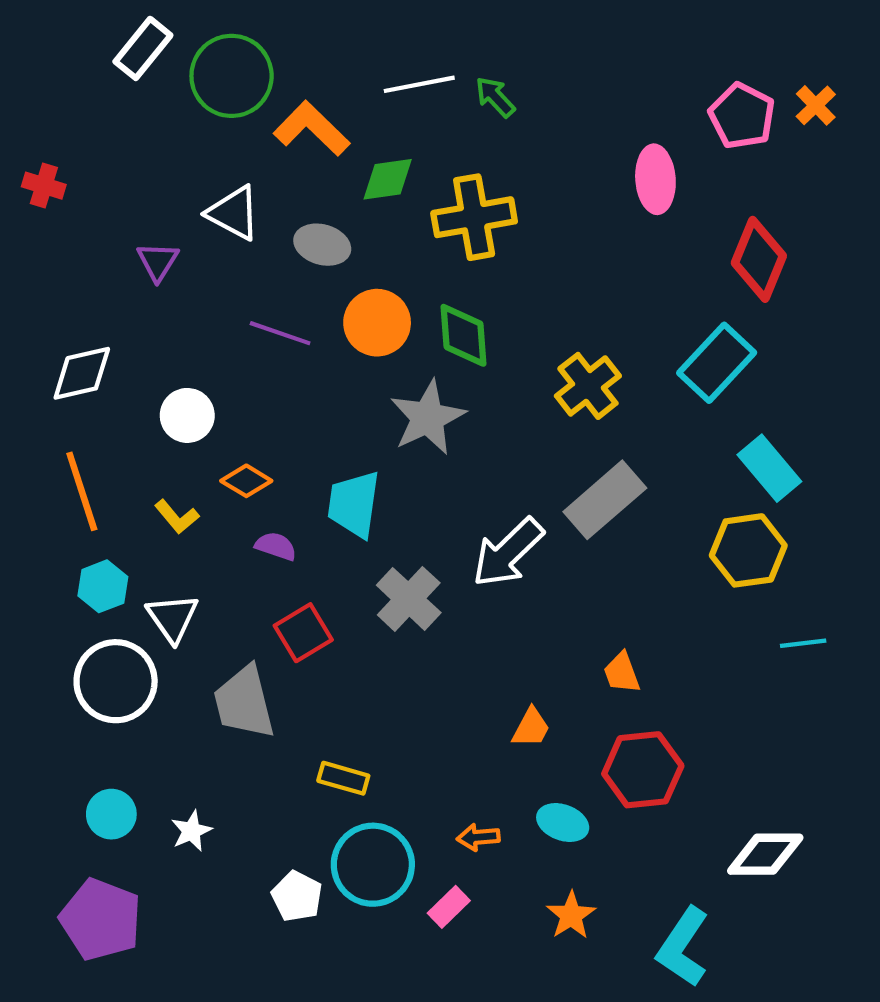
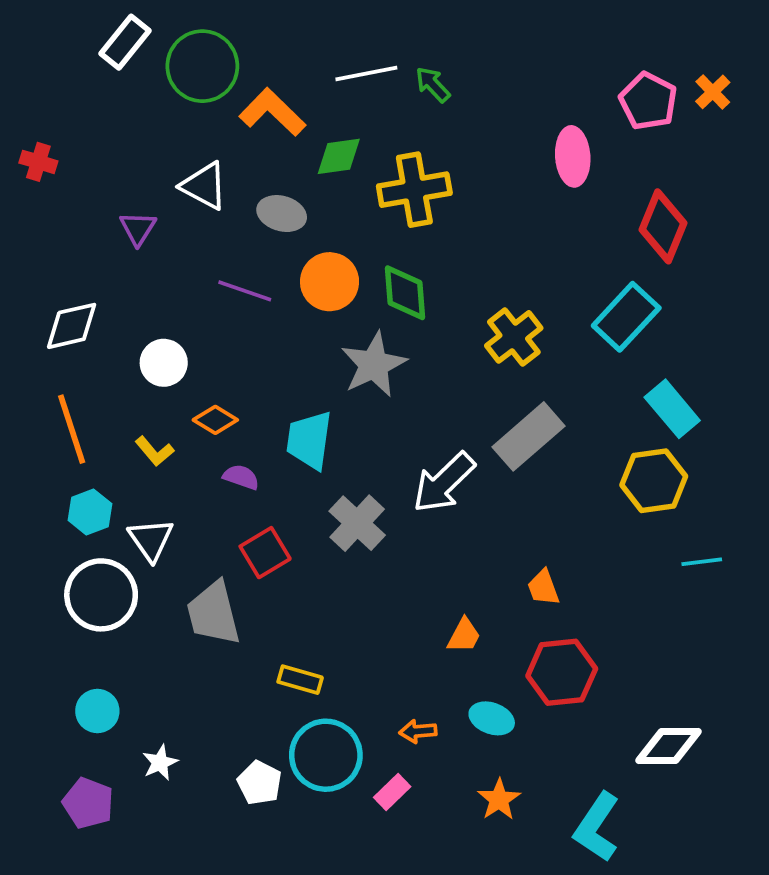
white star: (191, 831) -> (160, 763), moved
purple pentagon: (101, 920) -> (88, 803), size x0.7

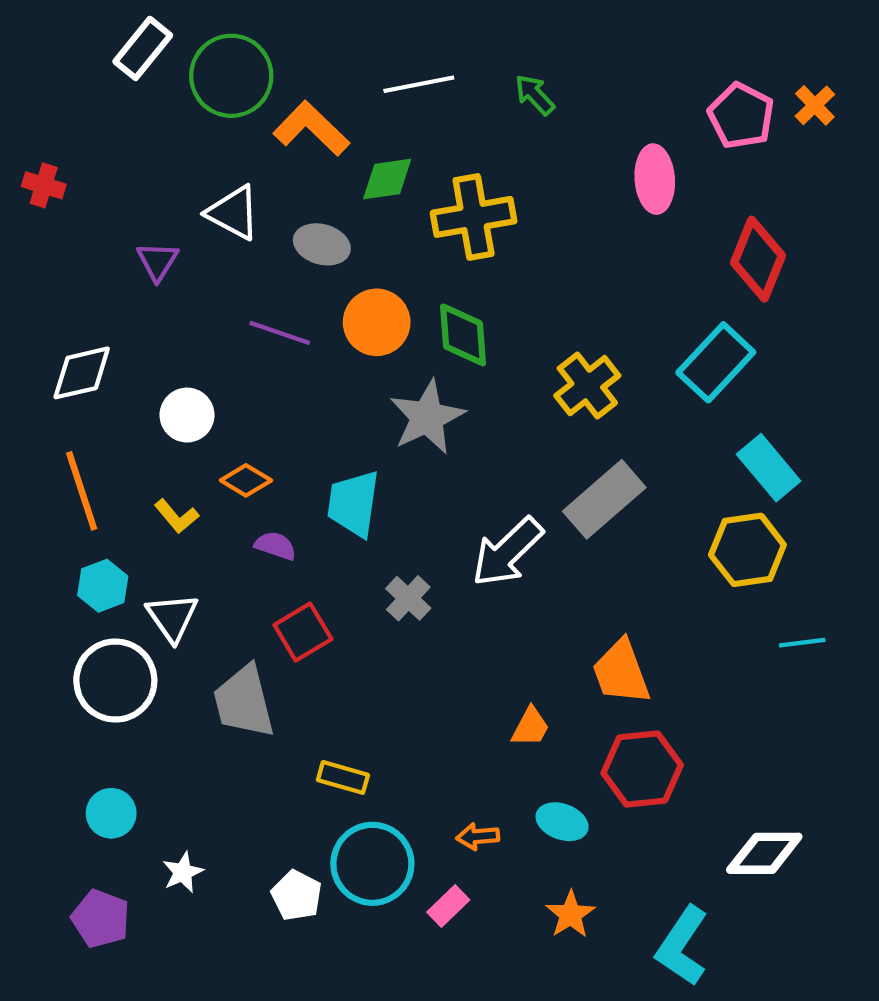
green arrow: (433, 85) -> (535, 95), moved
gray cross: (357, 523) -> (408, 598), size x0.7
orange trapezoid: (543, 588) -> (621, 672), size x1.6

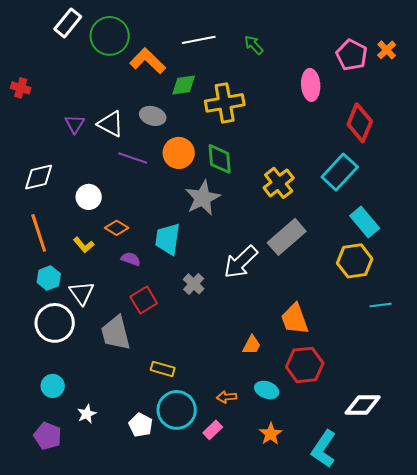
white triangle: (233, 213) -> (111, 124), moved

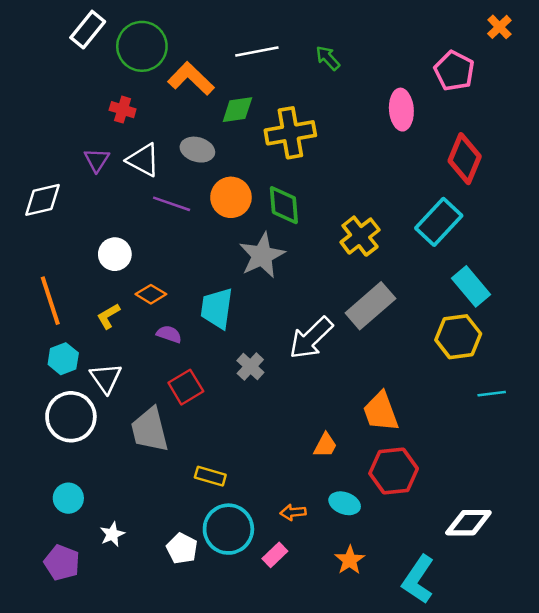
orange cross: (387, 50) -> (499, 27), moved
red cross: (21, 88) -> (123, 110), moved
white diamond: (39, 177) -> (43, 200), moved
yellow L-shape: (84, 245) -> (108, 316), turned 100

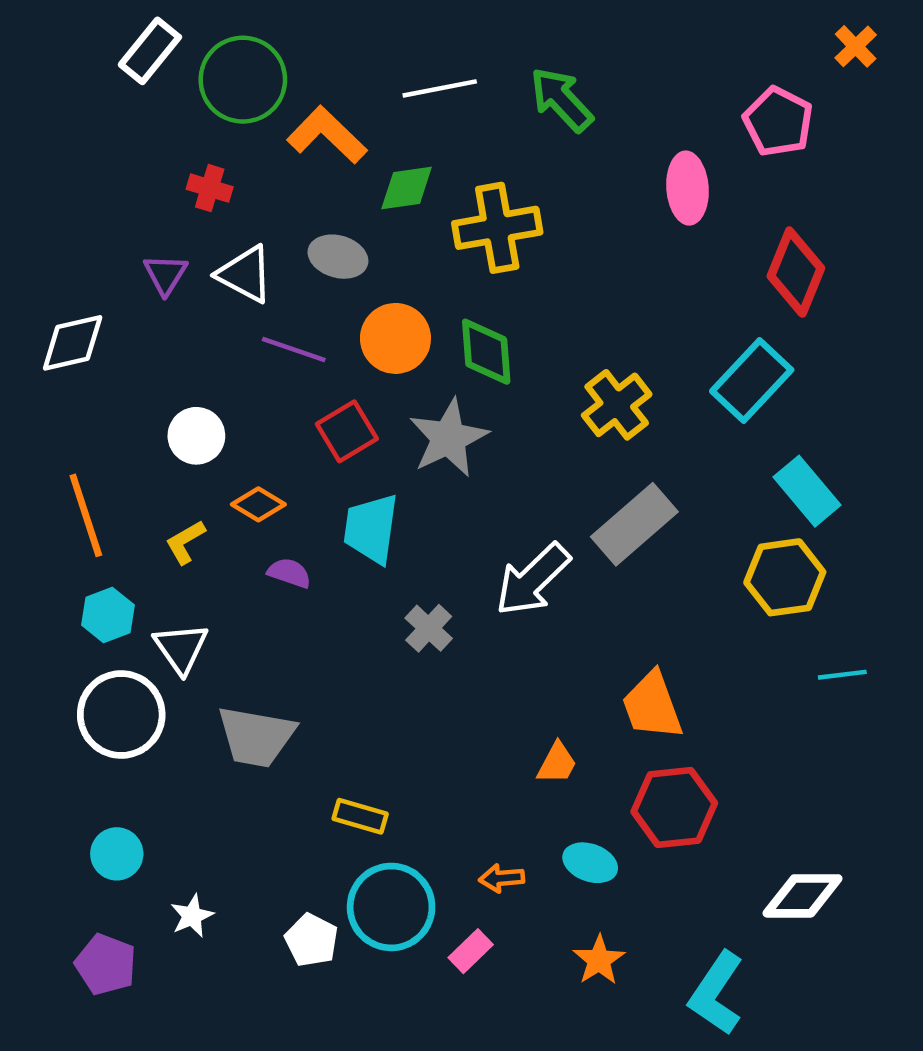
green arrow: (328, 58) -> (561, 100), size x1.5
red square: (186, 387) -> (347, 431), moved
gray trapezoid: (150, 430) -> (256, 737), turned -66

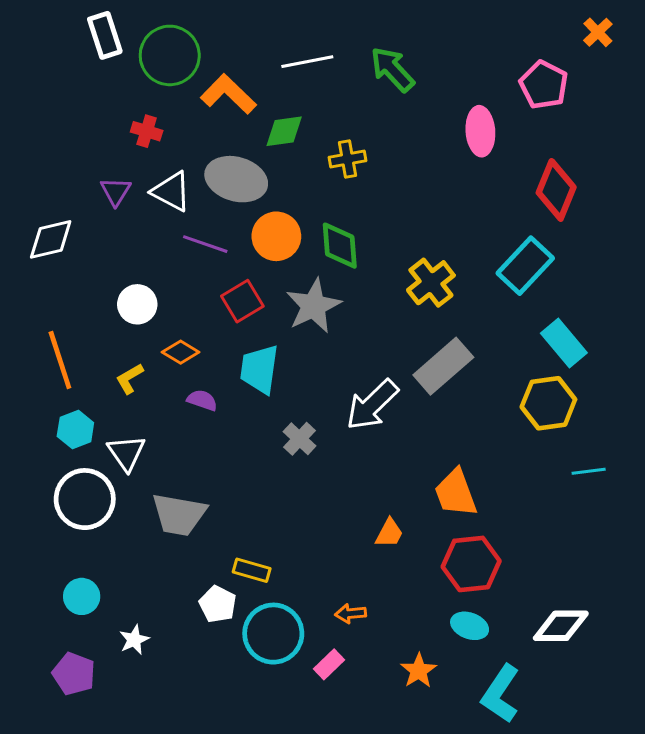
white rectangle: (150, 51) -> (105, 35), turned -57
yellow cross: (497, 228) -> (347, 159), size x0.6
gray ellipse: (338, 257) -> (236, 179), size x1.5
cyan ellipse: (590, 863) -> (470, 626), moved
white pentagon: (311, 940) -> (218, 604), moved

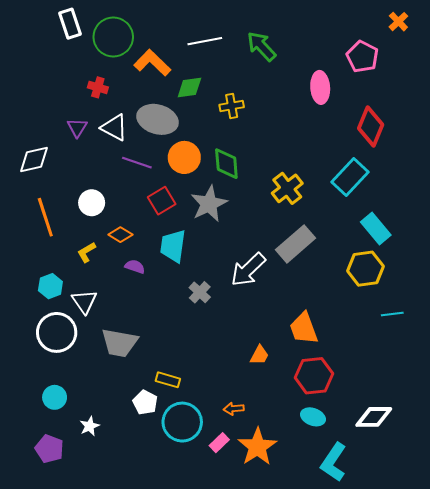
orange line: (60, 360) -> (45, 217), moved
orange star: (419, 671) -> (257, 447), moved, size x1.6

